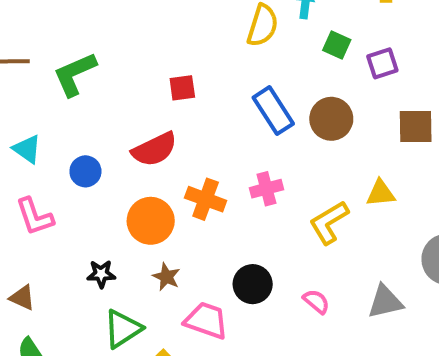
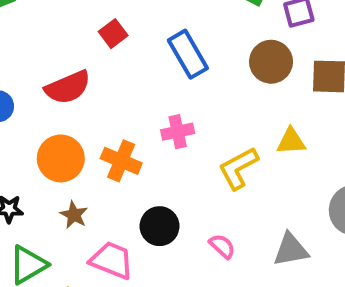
red square: (182, 88) -> (113, 34), moved, turned -32
brown circle: (331, 119) -> (271, 62), moved
orange cross: (206, 199) -> (121, 161), moved

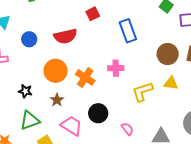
brown circle: (271, 62) -> (168, 54), moved

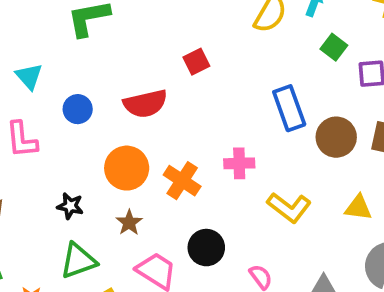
blue rectangle: (128, 31) -> (289, 108), moved
yellow triangle: (171, 83) -> (358, 208), moved
yellow L-shape: (142, 92) -> (289, 207), turned -125

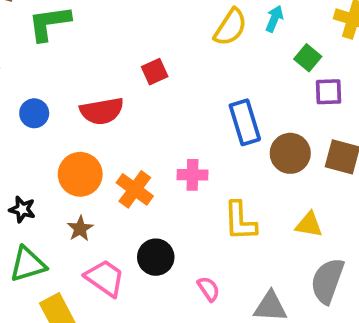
green square: (334, 47) -> (308, 58), moved
yellow L-shape: (289, 207) -> (240, 221), turned 48

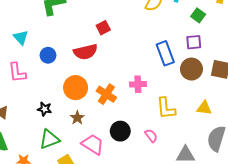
red square: (155, 72) -> (103, 28), moved
purple square: (329, 92) -> (194, 42), moved
pink semicircle: (209, 289) -> (151, 136), moved

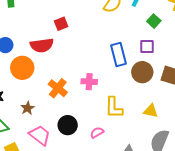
orange circle: (76, 88) -> (22, 68), moved
pink semicircle: (151, 136) -> (97, 132), turned -88

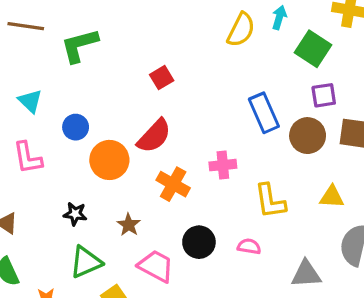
green square: (154, 21) -> (313, 49), size x1.5
red semicircle: (42, 45) -> (154, 136), moved, turned -30
purple square: (147, 46) -> (324, 95), moved
pink semicircle: (97, 132) -> (249, 246), turned 48

